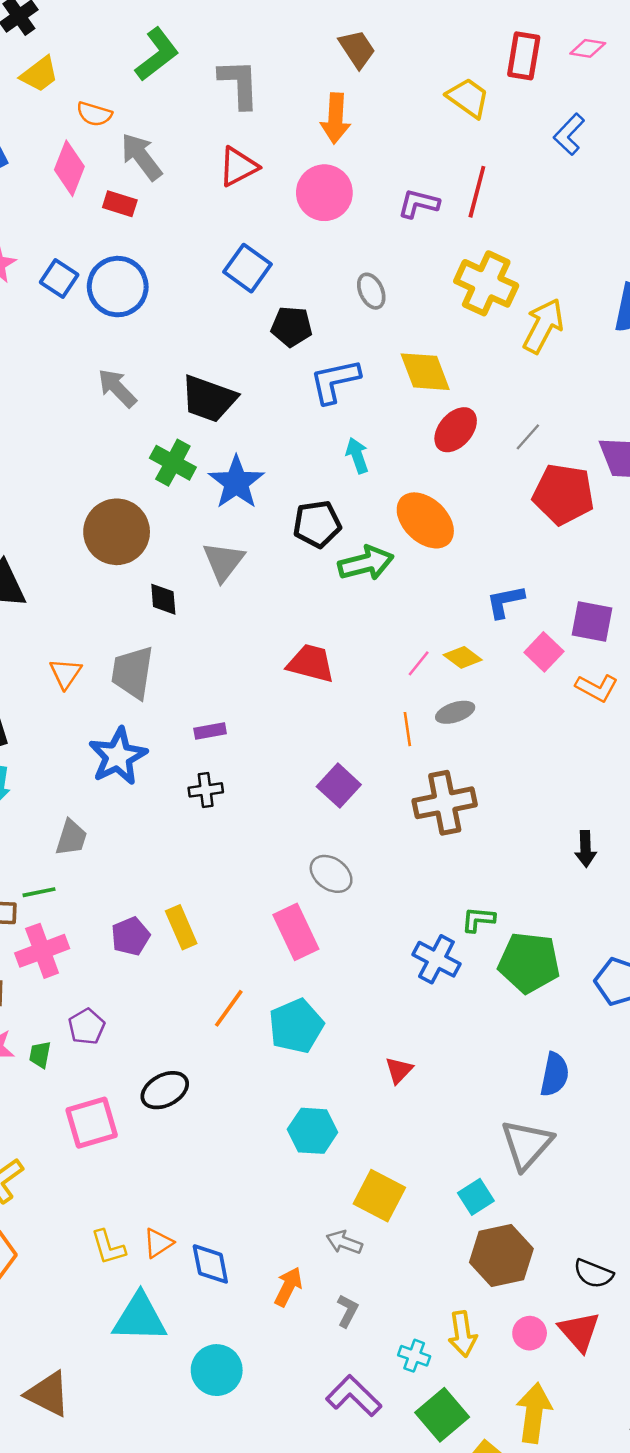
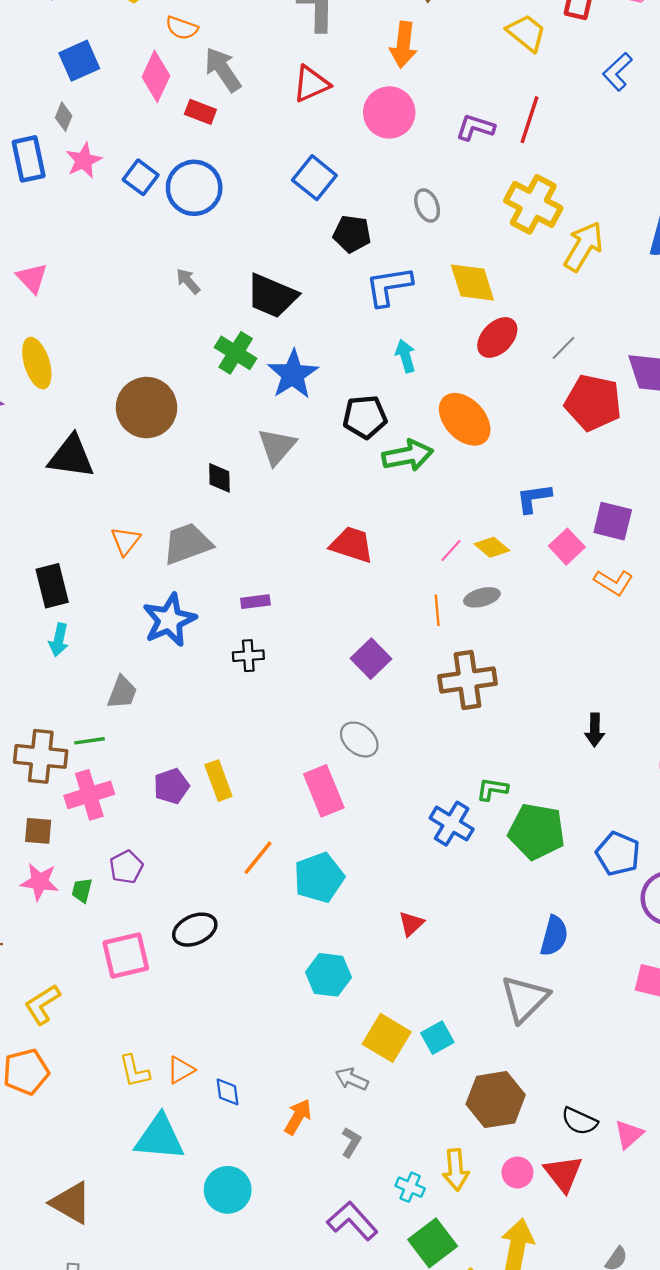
gray arrow: (117, 388) -> (188, 281), size x0.7
brown circle: (117, 532) -> (147, 408), moved
gray trapezoid: (133, 672) -> (187, 544), turned 58
cyan square: (476, 1197) -> (437, 1038), moved
blue diamond: (210, 1264) -> (227, 1092), size x0.7

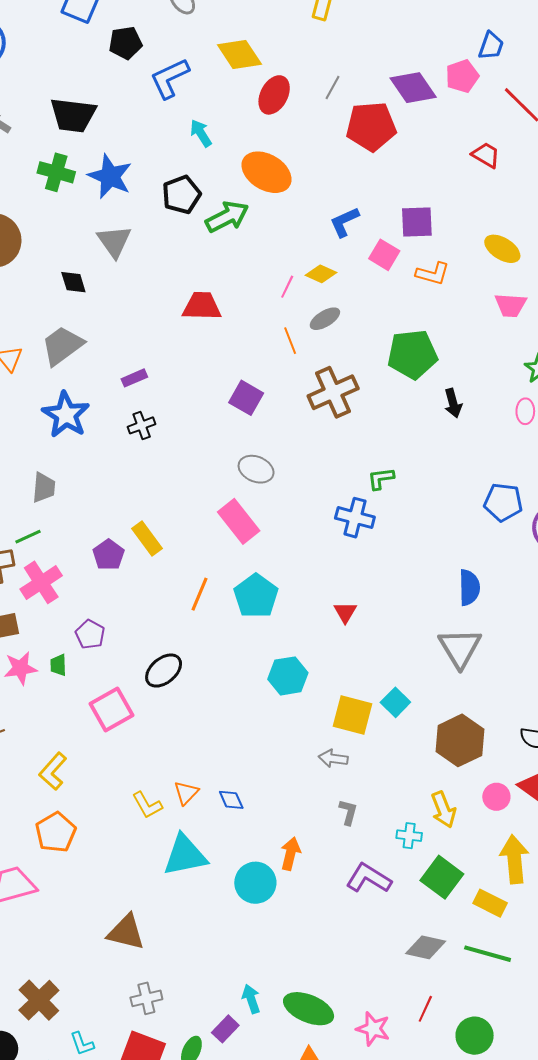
green pentagon: (537, 831) -> (412, 354), moved
orange arrow: (298, 1117) -> (290, 854), moved

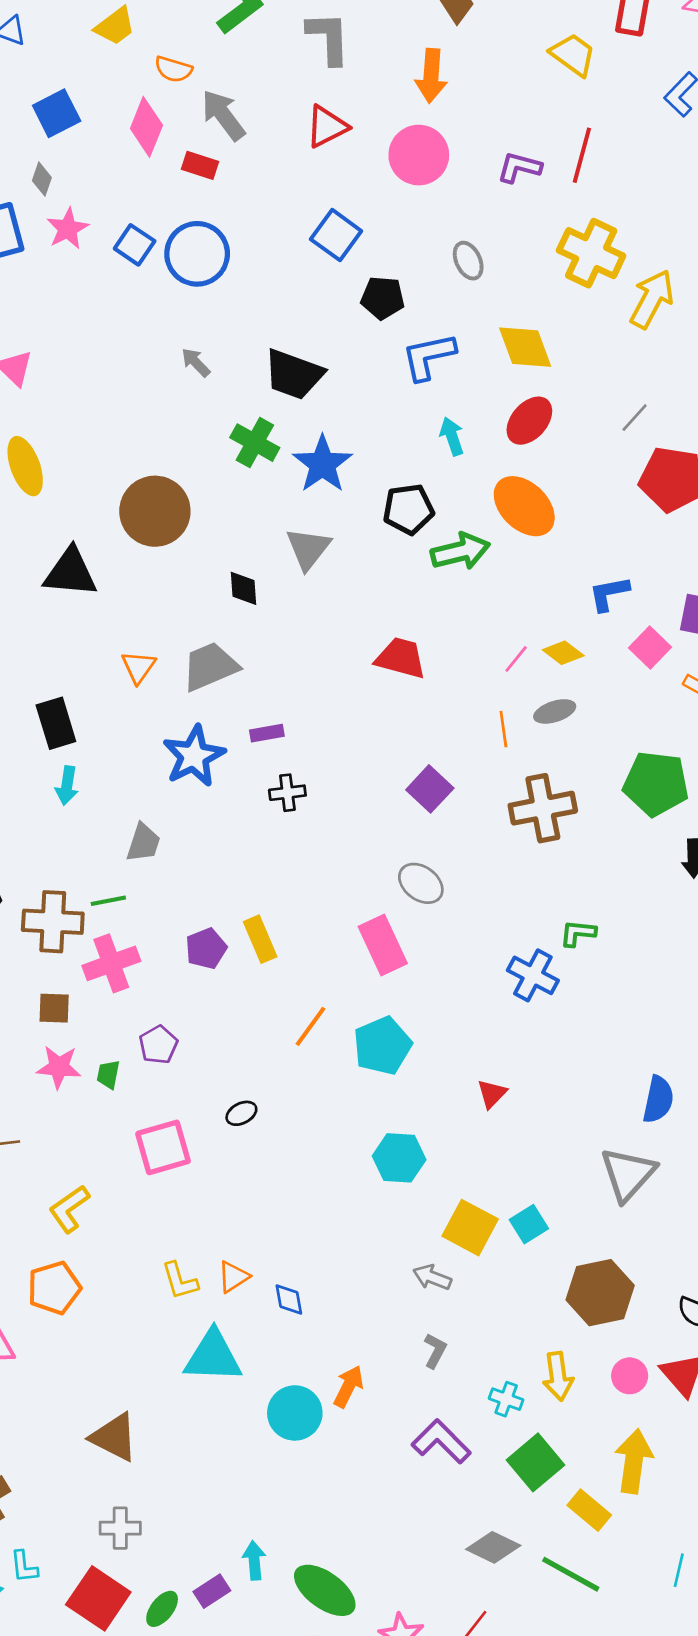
red ellipse: (274, 95) -> (529, 421), moved
purple rectangle: (134, 378) -> (267, 733), moved
black ellipse: (164, 671) -> (241, 1113), size x0.6

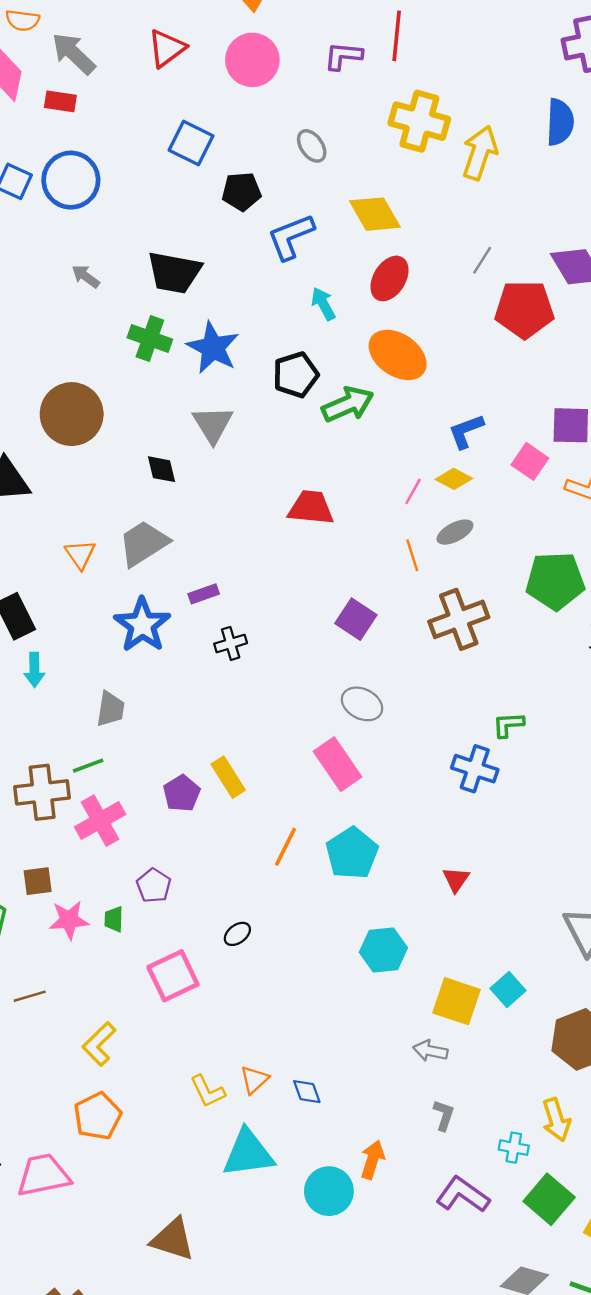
blue L-shape: (609, 593) -> (466, 431), moved
brown square: (54, 1008) -> (38, 881), moved

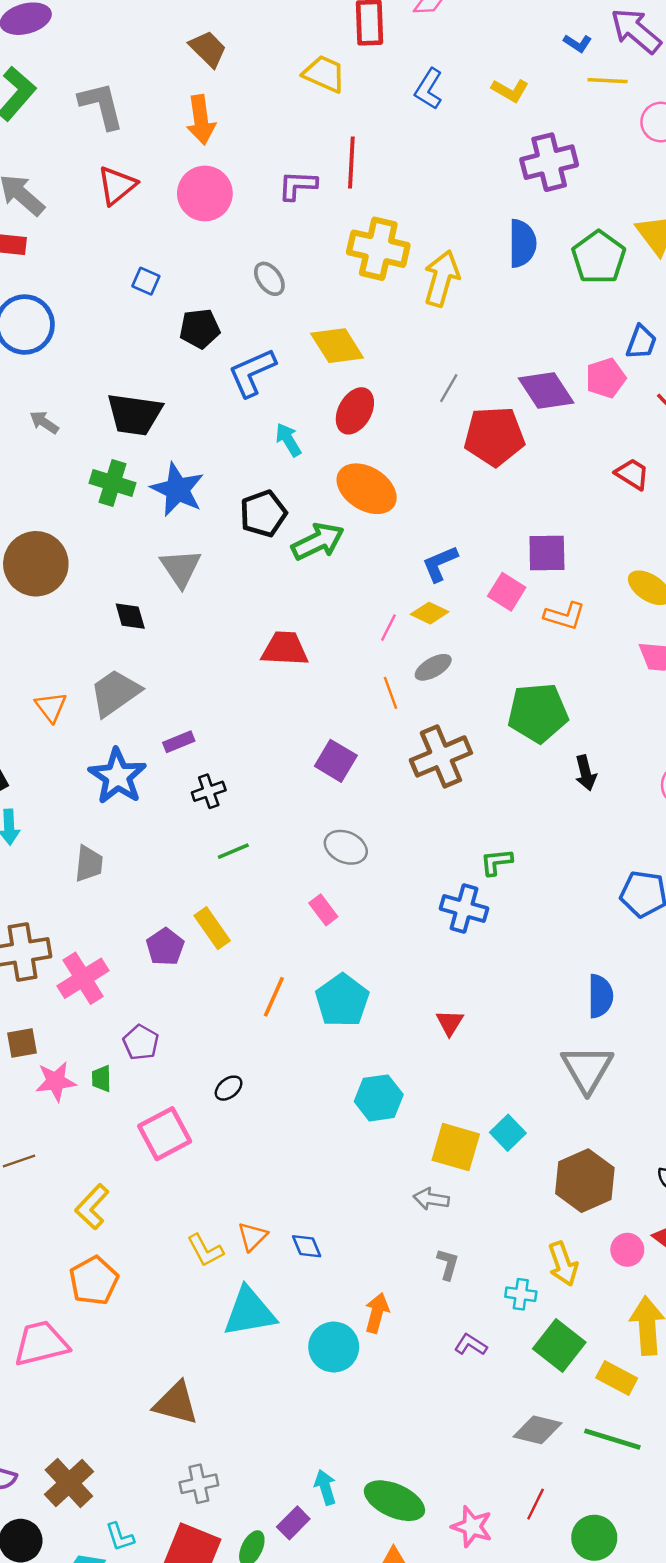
blue square: (191, 143) -> (146, 281), size x0.6
pink rectangle: (337, 764) -> (323, 910), size x0.6
green line: (88, 766) -> (233, 851), moved
purple L-shape: (463, 1195) -> (471, 1345), size x0.6

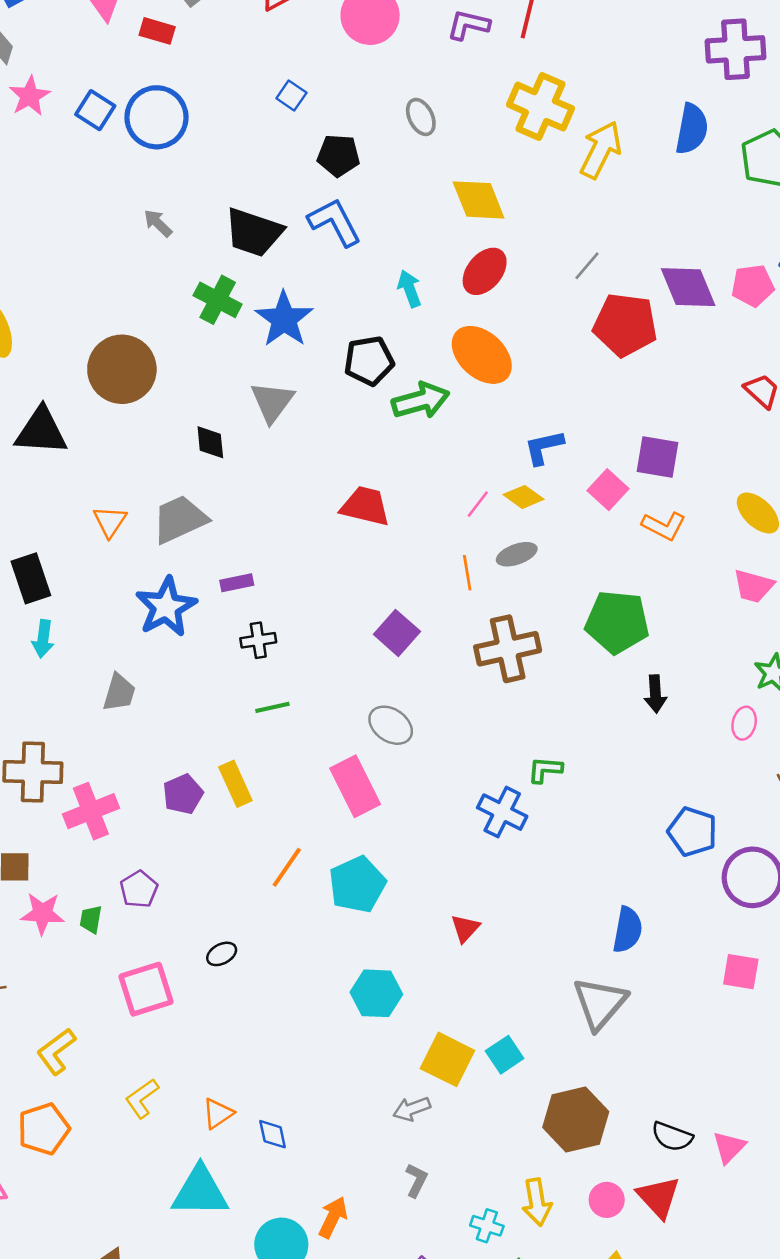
blue L-shape: (252, 373) -> (335, 222), moved, turned 76
pink rectangle: (323, 910) -> (355, 786), size x1.8
gray arrow: (431, 1199) -> (412, 1109), turned -40
yellow L-shape: (205, 1250) -> (142, 1098), moved, turned 72

